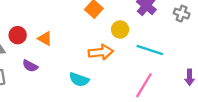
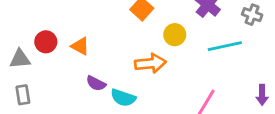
cyan line: (150, 50) -> (225, 46), moved, turned -30
purple semicircle: (30, 66) -> (96, 83), moved

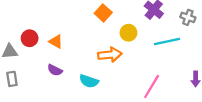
purple semicircle: (96, 83) -> (55, 70), moved

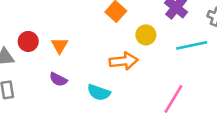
orange triangle: (56, 42) -> (60, 45), turned 32

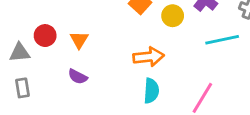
yellow circle: (146, 35) -> (173, 16), moved
cyan semicircle: (99, 92) -> (151, 91), moved, turned -105

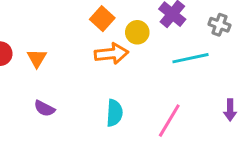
orange arrow: (149, 57) -> (111, 54), moved
purple semicircle: (78, 77) -> (44, 108), moved

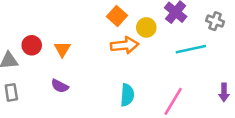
purple semicircle: (44, 108) -> (60, 86), moved

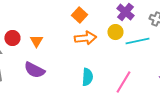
yellow circle: (146, 27) -> (115, 32), moved
purple semicircle: (60, 86) -> (34, 70), size x1.5

